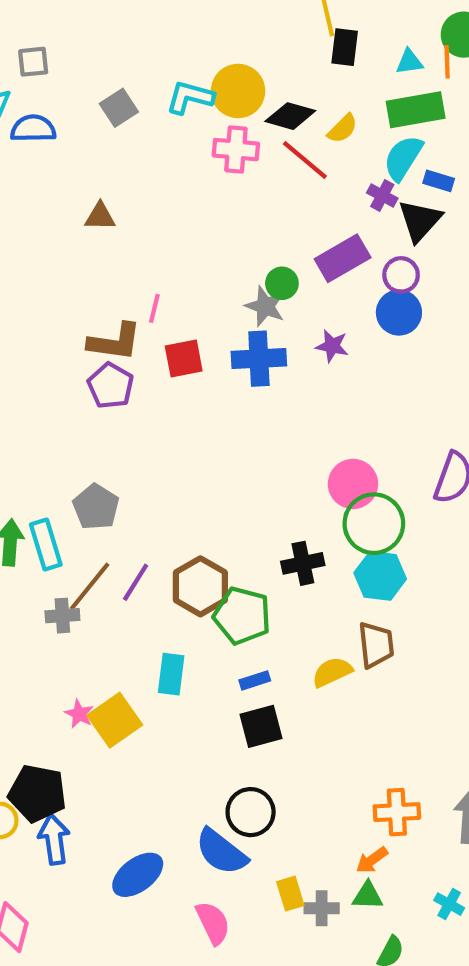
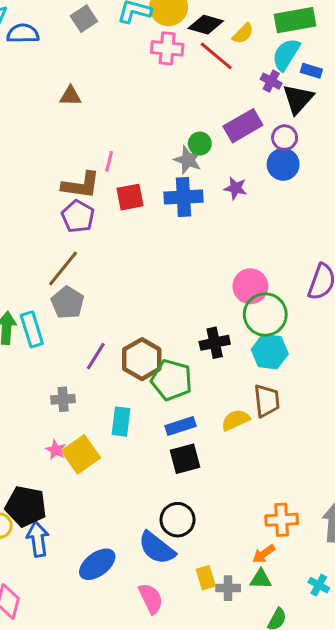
brown line: (90, 586) -> (63, 268), moved
gray cross: (62, 616) -> (63, 399), moved
blue rectangle: (255, 680) -> (180, 426), size x1.4

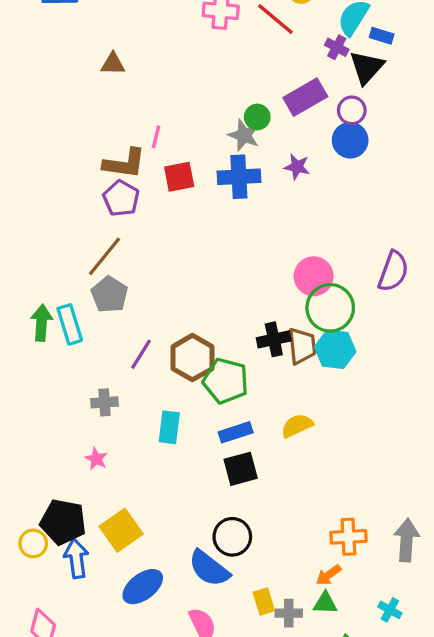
brown trapezoid: (267, 401) -> (302, 346), moved
yellow square: (81, 454) -> (121, 530), moved

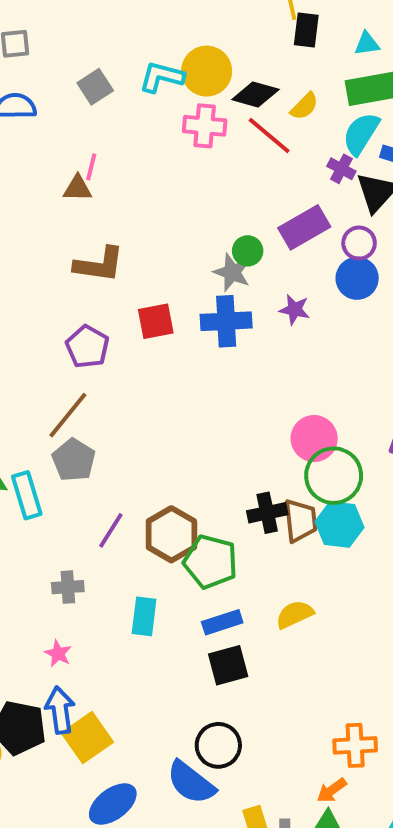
pink line: (156, 137) -> (91, 167), moved
brown L-shape: (124, 163) -> (99, 265), moved
blue arrow: (76, 558) -> (60, 710), moved

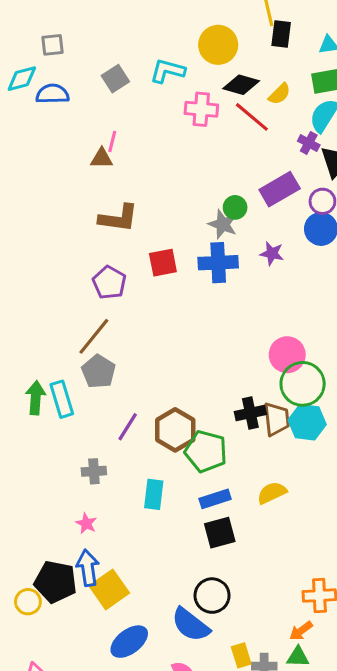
yellow circle: (207, 71) -> (218, 45), moved

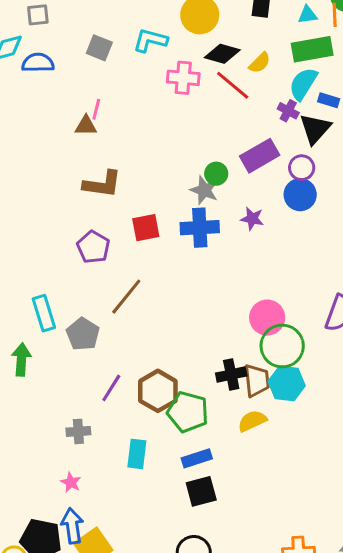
gray square: (115, 79) -> (99, 48), turned -35
brown line: (94, 336) -> (126, 297), moved
cyan rectangle: (62, 399) -> (44, 313), moved
yellow semicircle: (272, 493) -> (252, 421), moved

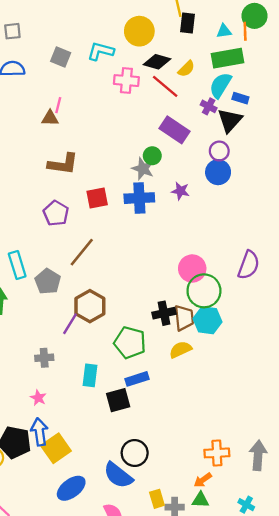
purple rectangle: (260, 156) -> (175, 130), moved, turned 64
brown hexagon: (158, 391) -> (90, 306), moved
black square: (201, 491) -> (118, 400), moved

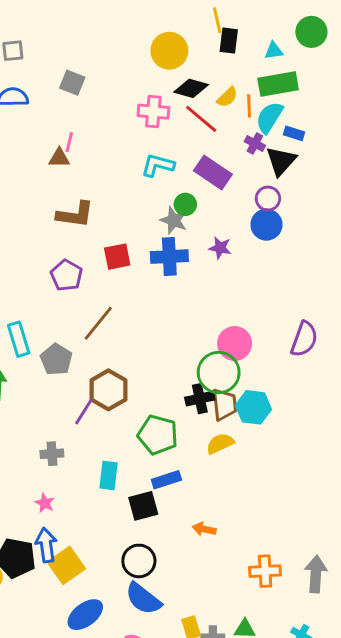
orange line: (245, 31) -> (249, 106), moved
cyan L-shape: (101, 51) -> (158, 165), moved
green circle: (204, 291) -> (219, 373), moved
black circle: (135, 453) -> (139, 561), moved
orange arrow: (203, 480) -> (204, 529), moved, turned 48

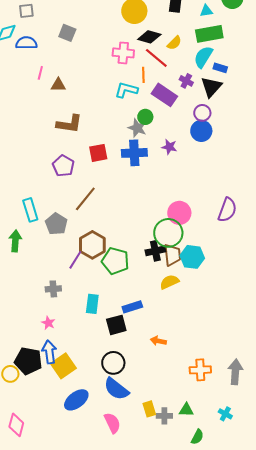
orange line: (249, 106) -> (143, 75), moved
pink line: (69, 142) -> (40, 73), moved
purple cross: (255, 143) -> (186, 81), moved
green pentagon: (158, 435) -> (115, 261), moved

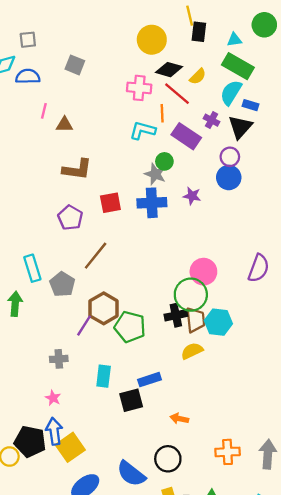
green rectangle: (209, 34) -> (238, 66), turned 40
black circle: (113, 363) -> (168, 459), moved

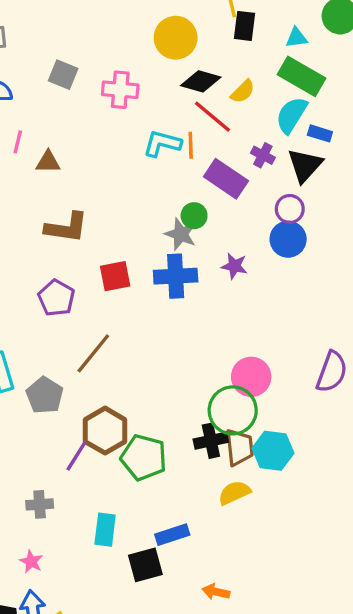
pink cross: (139, 88) -> (120, 90), moved
cyan L-shape: (143, 130) -> (162, 143), moved

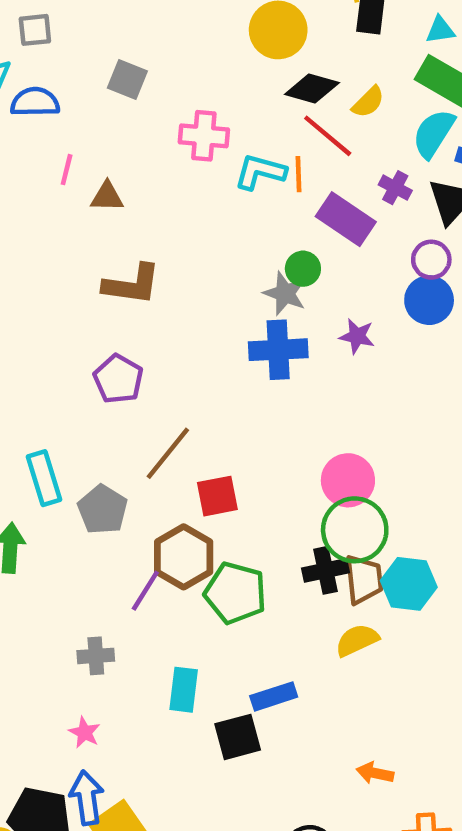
pink cross: (120, 90) -> (204, 136), moved
red square: (115, 276) -> (217, 496), moved
pink circle: (251, 377) -> (348, 480), moved
orange arrow: (216, 592) -> (375, 773), moved

